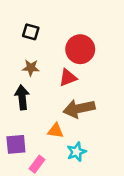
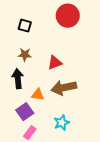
red circle: (80, 49) -> (68, 16), moved
orange triangle: (55, 131) -> (38, 95), moved
purple square: (16, 144) -> (25, 112), moved, turned -30

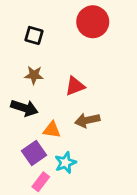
black arrow: (18, 79) -> (24, 108), turned 114
brown arrow: (64, 88) -> (87, 120), size x0.7
cyan star: (62, 123) -> (65, 163), moved

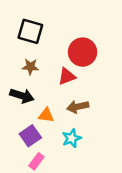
red circle: (93, 22) -> (83, 52), moved
black square: (34, 35) -> (30, 31), size x1.5
cyan star: (65, 163) -> (72, 138), moved

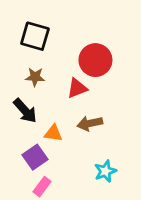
black arrow: (22, 96) -> (25, 111), turned 30
cyan star: (72, 138) -> (105, 171), moved

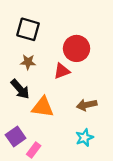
brown arrow: (90, 123) -> (87, 105), moved
orange triangle: (53, 133) -> (43, 107), size x1.5
purple square: (35, 157) -> (16, 136), moved

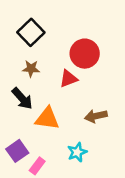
black square: (28, 29) -> (31, 32), turned 30
cyan star: (84, 138) -> (77, 152), moved

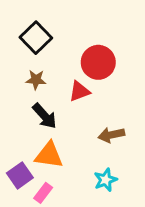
black arrow: (22, 99) -> (45, 116), moved
orange triangle: (47, 118) -> (49, 155), moved
cyan star: (77, 152) -> (105, 180), moved

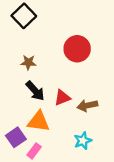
black square: (36, 38) -> (24, 16), moved
red triangle: (79, 91) -> (62, 98), moved

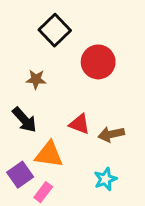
black square: (24, 16) -> (55, 30), moved
black arrow: (35, 91) -> (24, 120), moved
red triangle: (62, 98) -> (79, 124), turned 42

